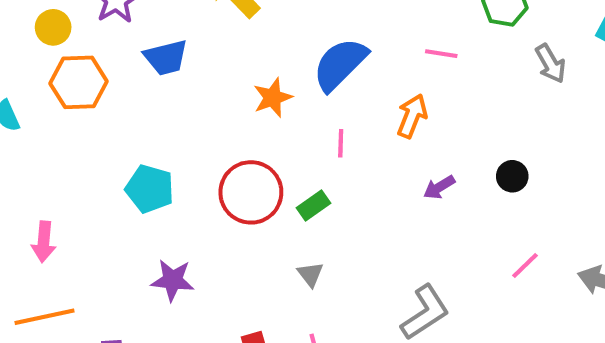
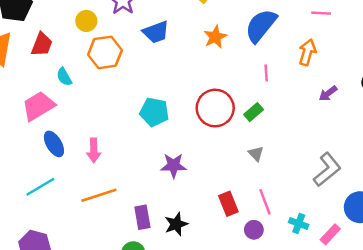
orange star: (273, 98) -> (215, 37), moved

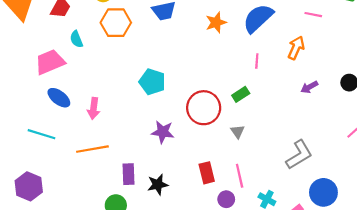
red circle: (215, 108) -> (204, 108), moved
blue ellipse: (54, 144) -> (59, 98), turned -30
cyan line: (40, 187) -> (42, 134), turned 40

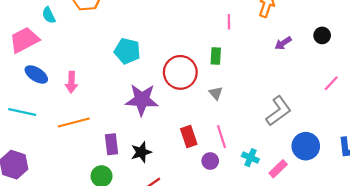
green rectangle: (241, 94) -> (216, 56), turned -49
purple star: (163, 132) -> (142, 100), size x1.4

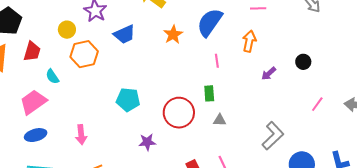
blue ellipse: (36, 74) -> (36, 135), moved, turned -40
gray triangle: (216, 93) -> (220, 120), moved, turned -40
purple star: (142, 100) -> (147, 142), size x0.6

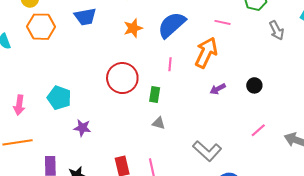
orange arrow: (249, 41) -> (206, 53), size x1.4
cyan pentagon: (128, 100) -> (59, 98), moved
red circle: (179, 113) -> (122, 78), moved
gray L-shape: (273, 136) -> (207, 151), turned 72

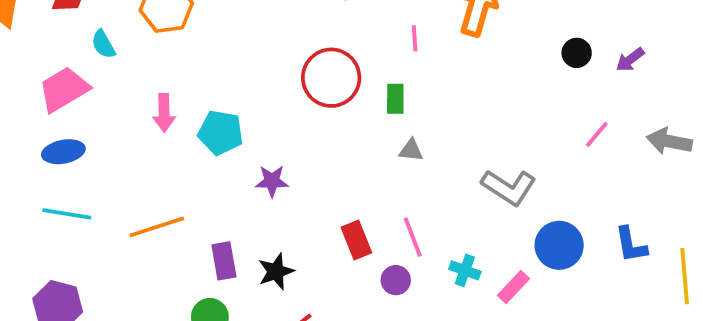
purple arrow: (218, 89) -> (630, 60), moved
pink arrow: (19, 105) -> (164, 113), moved

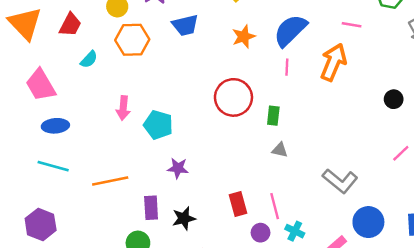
pink line: (415, 38) -> (287, 67), moved
cyan semicircle: (103, 44) -> (89, 59), turned -114
pink trapezoid: (64, 89) -> (41, 85), moved, turned -96
purple star: (272, 181) -> (178, 168), moved
cyan cross: (465, 270) -> (295, 231), moved

